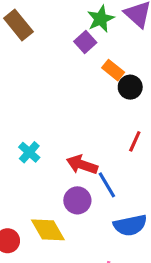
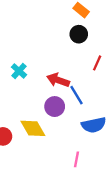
black circle: (130, 87) -> (79, 34), moved

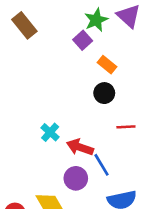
red line: (97, 63) -> (126, 127), turned 63
cyan cross: (19, 71) -> (50, 132), moved

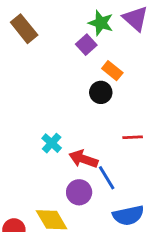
green star: (96, 20) -> (101, 23), turned -30
black circle: (104, 93) -> (101, 92), moved

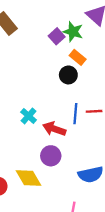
green star: (101, 23) -> (73, 32), moved
blue line: (107, 178) -> (75, 114), moved, turned 36

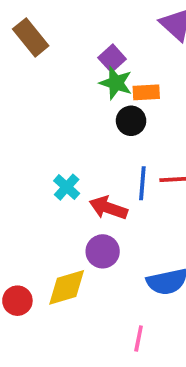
green star: (73, 32) -> (116, 83), moved
orange rectangle: (78, 57) -> (146, 92), turned -42
yellow diamond: (29, 178) -> (67, 287), turned -76

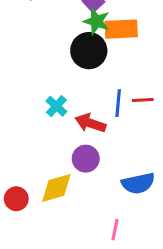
orange rectangle: (146, 92) -> (121, 29), size x1.5
black circle: (131, 121) -> (89, 51), moved, size x1.5

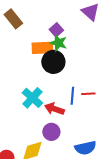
orange rectangle: (121, 29) -> (42, 48), moved
cyan cross: (56, 106) -> (32, 98), size x1.5

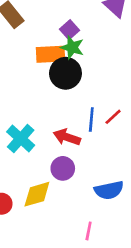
red line: (88, 94) -> (113, 117), turned -40
cyan cross: (32, 98) -> (21, 139), moved

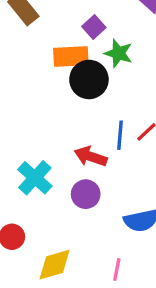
green star: (72, 47) -> (118, 53), moved
cyan cross: (21, 139) -> (35, 178), moved
yellow diamond: (37, 194) -> (55, 265), moved

